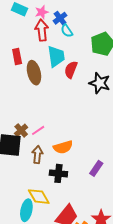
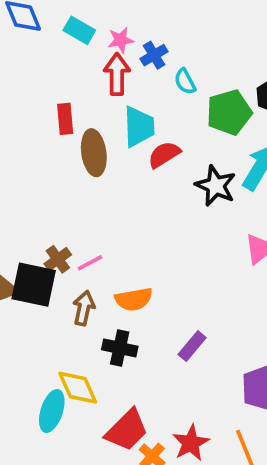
cyan semicircle: (67, 31) -> (185, 81), moved
red semicircle: (71, 70) -> (164, 155), turned 30

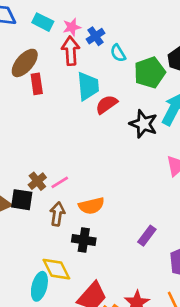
brown ellipse: (94, 153) -> (25, 63), moved, turned 52
black square: (34, 285) -> (22, 200), size x0.7
purple rectangle: (192, 346) -> (147, 236), moved

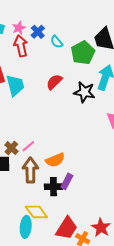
cyan trapezoid: (88, 86) -> (15, 85), moved
brown arrow: (57, 214) -> (30, 170), size x1.4
purple rectangle: (147, 236) -> (67, 181), moved

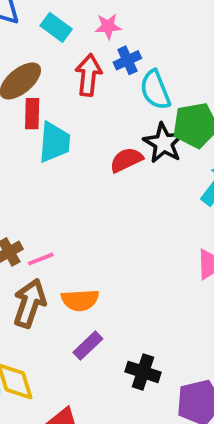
pink star: (19, 28) -> (108, 26), moved
cyan semicircle: (57, 42) -> (155, 90), size x1.5
black star: (84, 92) -> (164, 143), moved
black cross: (53, 187) -> (143, 372), moved

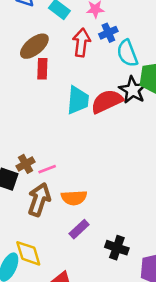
cyan trapezoid: (54, 142) -> (78, 100), moved
red semicircle: (126, 160) -> (107, 101), size x1.4

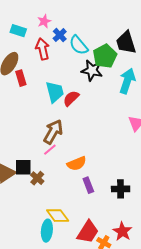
red semicircle: (107, 101) -> (71, 98), moved, size x0.7
brown cross: (26, 164) -> (37, 178), moved
brown arrow: (39, 199) -> (53, 132), moved, turned 30
purple rectangle: (79, 229) -> (88, 185), turned -49

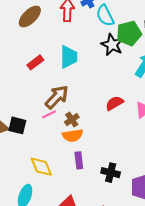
red rectangle: (21, 78) -> (35, 62), moved, turned 56
red semicircle: (71, 98) -> (114, 103), moved
brown cross: (37, 178) -> (72, 120), moved
yellow diamond: (58, 216) -> (41, 167), moved

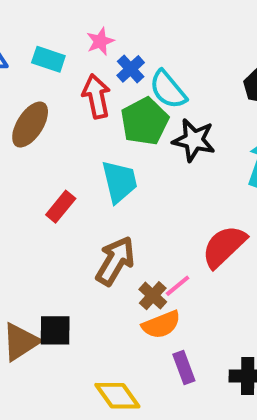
green pentagon: (129, 33) -> (145, 121), moved
red semicircle: (114, 103) -> (224, 246), size x1.4
pink line: (49, 114) -> (178, 286), moved

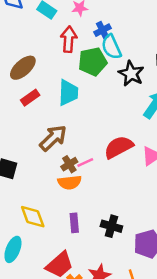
blue cross: (131, 69) -> (102, 30), moved
brown ellipse: (30, 125) -> (23, 68), moved
black star: (194, 140) -> (131, 74), moved
purple rectangle: (184, 368) -> (74, 223), moved

